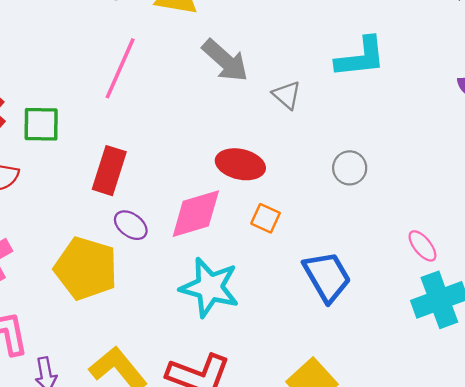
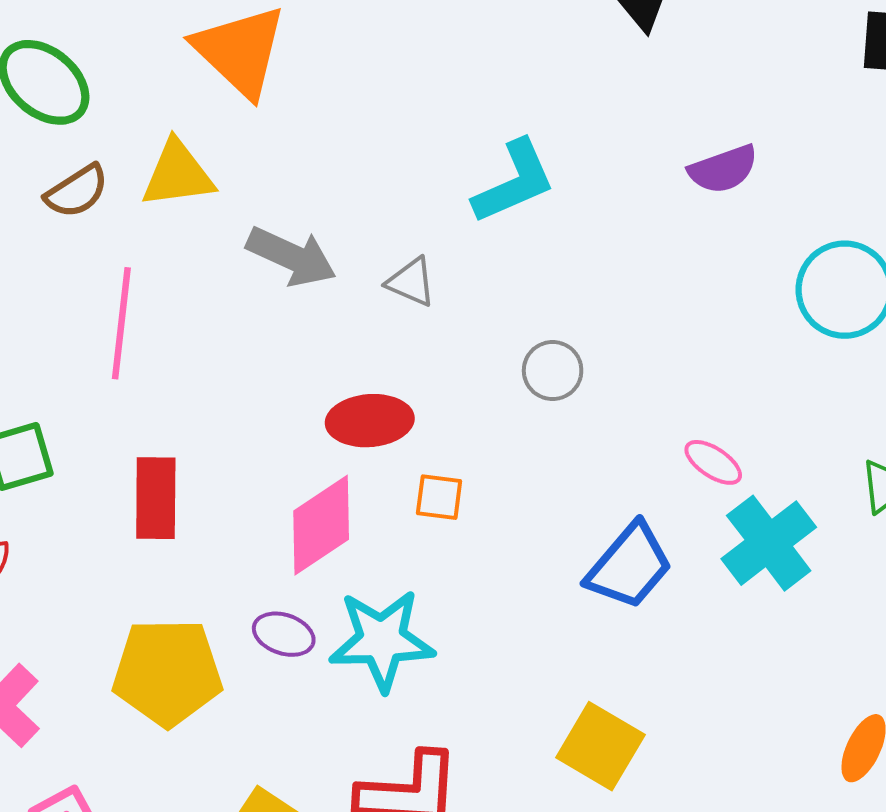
purple ellipse: (131, 225) -> (284, 634), moved
blue trapezoid: (327, 277) -> (629, 566), moved, turned 88

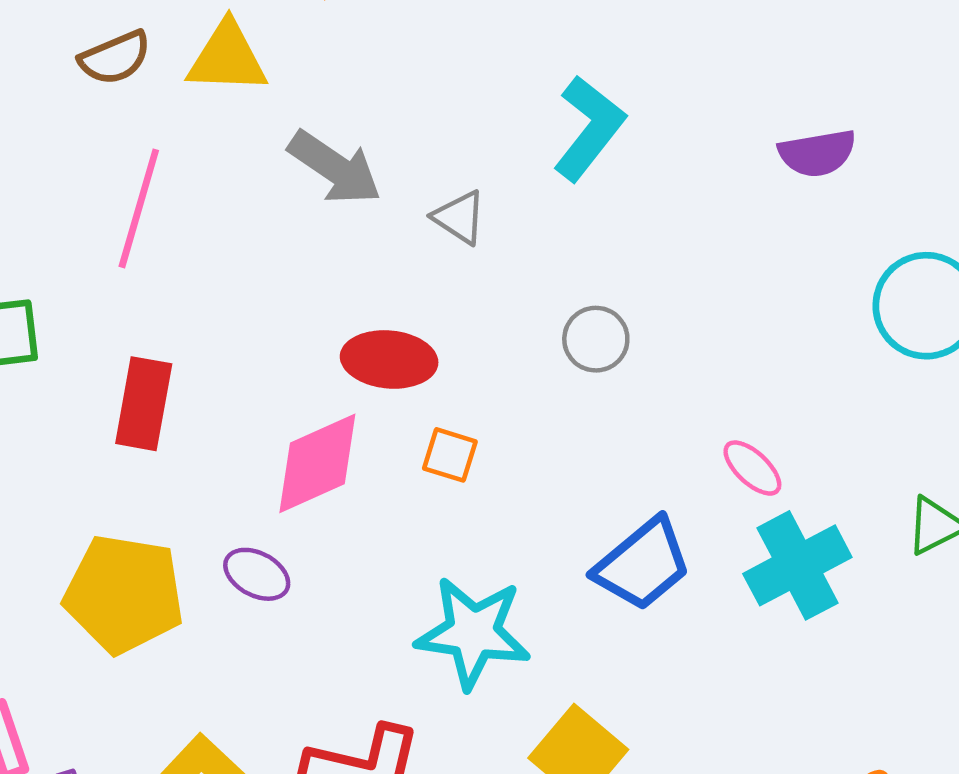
cyan L-shape: (514, 182) -> (589, 128), turned -38
cyan star: (382, 640) -> (473, 633), moved

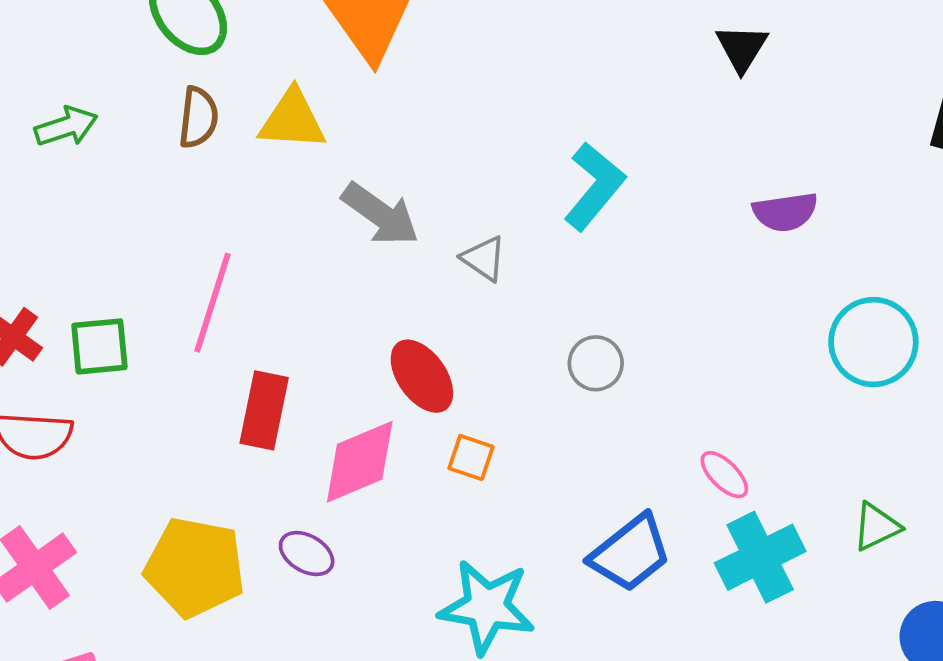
brown semicircle: (115, 58) -> (198, 117), turned -62
pink line: (139, 208) -> (213, 303), moved
red ellipse: (389, 359) -> (422, 376), turned 48
red rectangle: (144, 404) -> (264, 410), moved

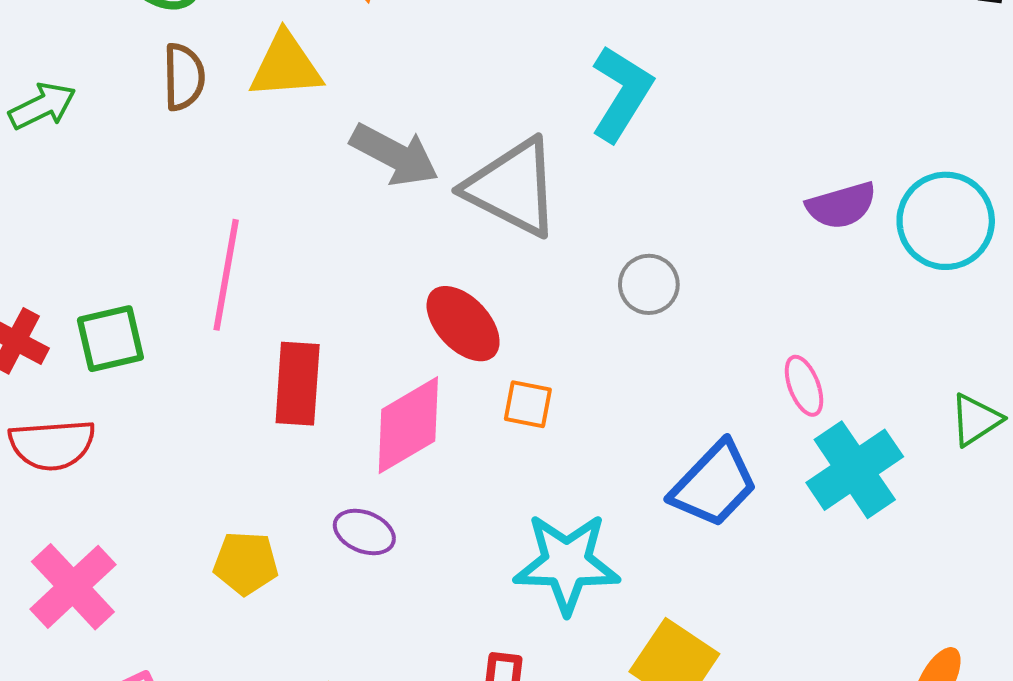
purple semicircle: (785, 212) -> (841, 205), moved
gray triangle: (484, 258) -> (513, 187), size x2.0
pink ellipse: (724, 475) -> (804, 386), turned 32
yellow pentagon: (195, 567) -> (246, 563), size x0.6

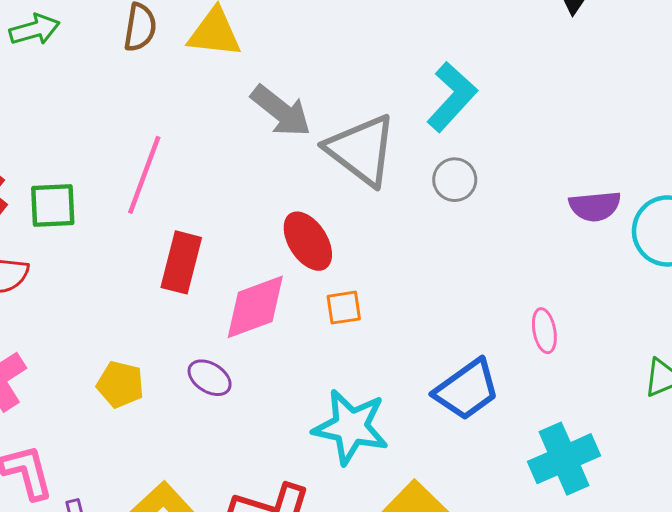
gray circle: (649, 284) -> (455, 180), moved
orange square: (528, 404) -> (344, 308), turned -30
cyan cross: (855, 470) -> (564, 459), moved

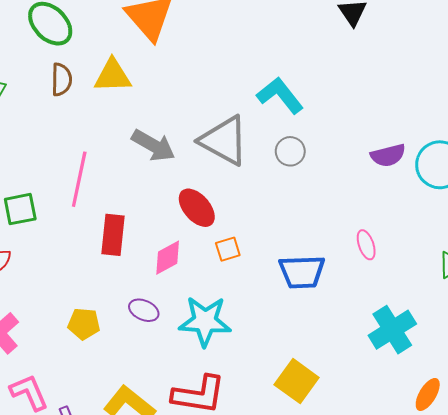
cyan L-shape: (452, 97) -> (280, 95), turned -72
gray arrow: (281, 111) -> (153, 145), moved
pink diamond: (255, 307) -> (168, 258), size x0.7
blue trapezoid: (467, 390) -> (302, 272), moved, turned 42
cyan star: (351, 427) -> (205, 321), moved

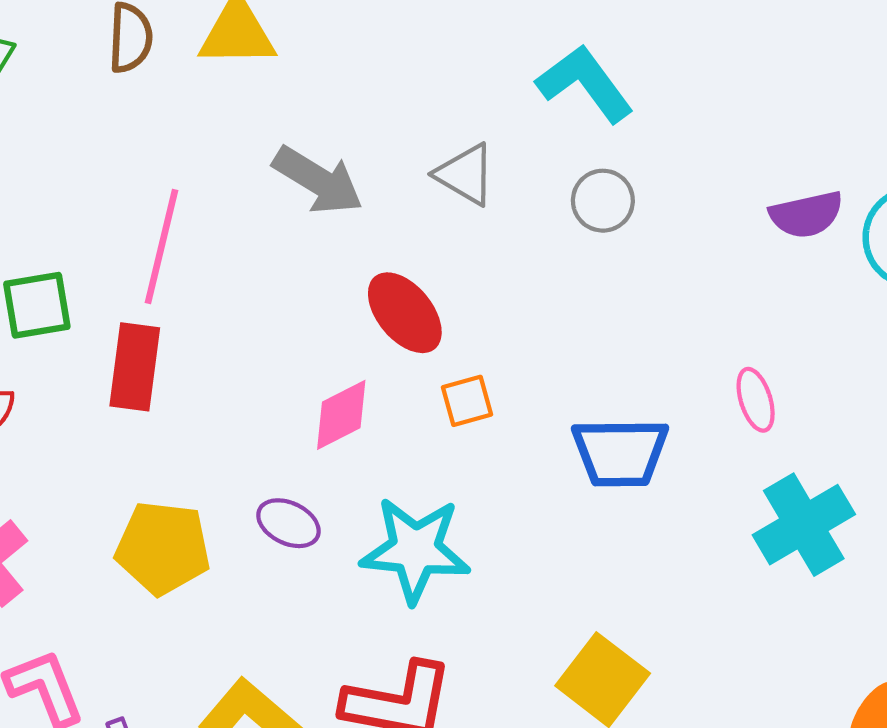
gray triangle: (224, 141) -> (465, 174), size x0.6
red rectangle: (113, 235) -> (135, 367), moved
yellow pentagon: (84, 324) -> (163, 548), size x1.4
cyan cross: (392, 330) -> (804, 525), moved

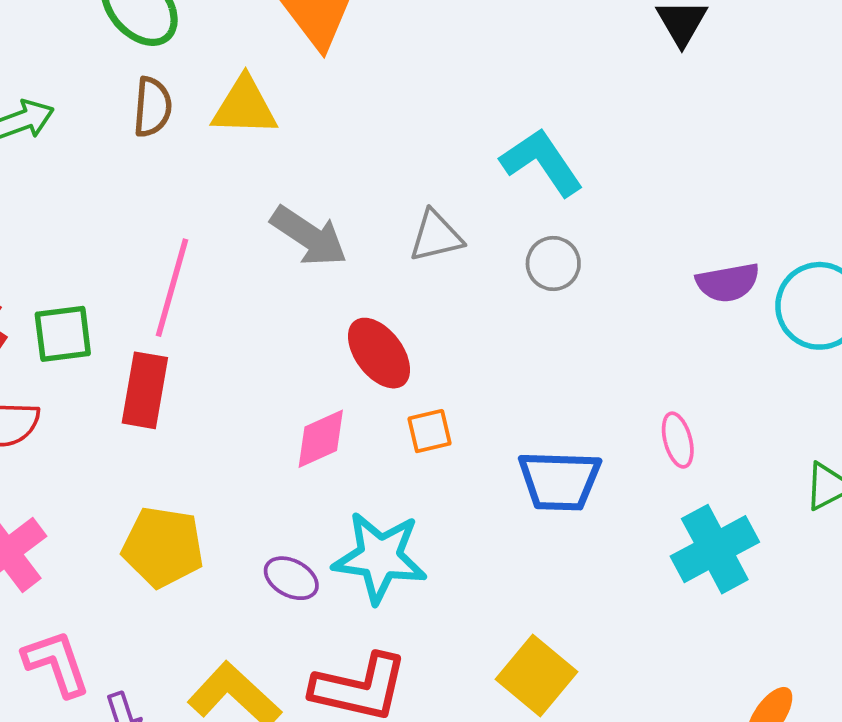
gray triangle: (465, 174) -> (436, 236), turned -46
purple ellipse: (288, 523) -> (291, 578), moved

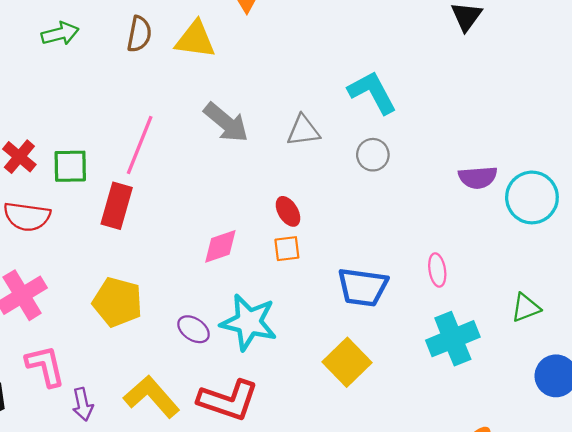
red ellipse: (379, 353) -> (288, 211), moved, size x0.7
yellow square: (536, 675) -> (347, 362), moved

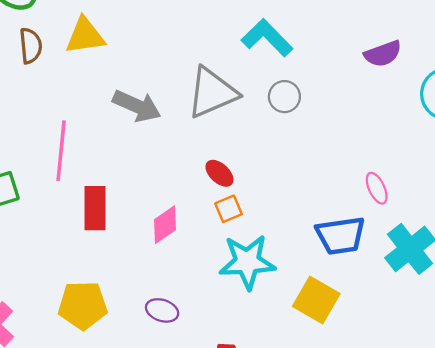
gray triangle: (303, 131) -> (212, 93), size x1.6
purple semicircle: (478, 177) -> (383, 54), moved
red rectangle: (117, 206) -> (95, 208), moved
blue trapezoid: (363, 287) -> (341, 236), moved
cyan star: (249, 322) -> (247, 262), moved

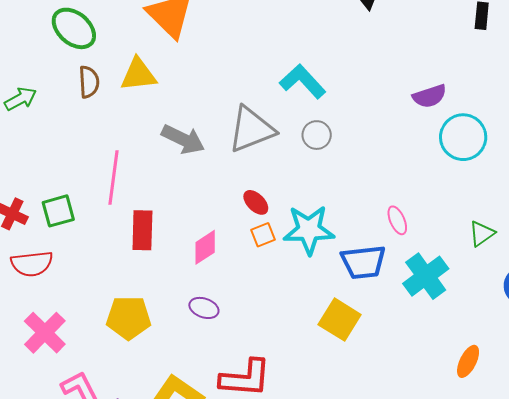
purple semicircle: (383, 54) -> (430, 96), moved
cyan star: (247, 262) -> (309, 230), moved
purple ellipse: (162, 310) -> (204, 308), moved

